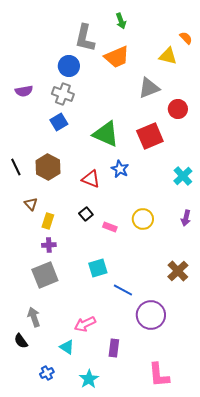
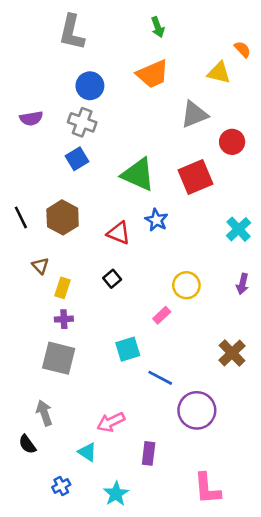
gray L-shape: (85, 38) -> (72, 32), moved
pink rectangle: (110, 227) -> (162, 315), moved, turned -64
gray square: (45, 275) -> (59, 358), turned 36

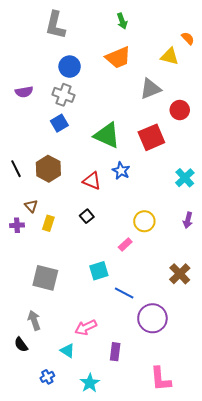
purple cross: (64, 319) -> (17, 225), moved

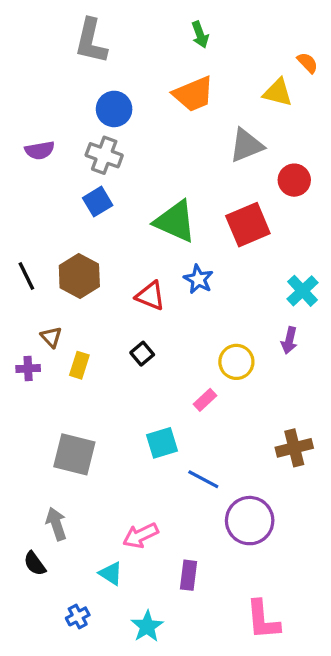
purple arrow: (188, 220) -> (289, 340), moved
brown cross: (180, 274) -> (294, 448), turned 30

